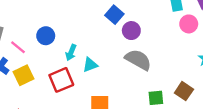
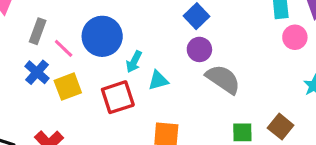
purple circle: (131, 31) -> (199, 49), moved
blue circle: (46, 36) -> (102, 36), size x1.6

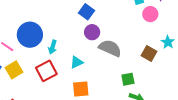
cyan triangle: (158, 80) -> (77, 62), moved
brown square: (281, 127) -> (149, 54), moved

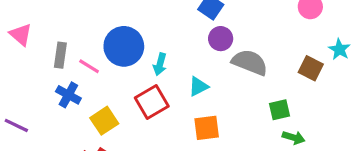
yellow square: (14, 70) -> (104, 121), moved

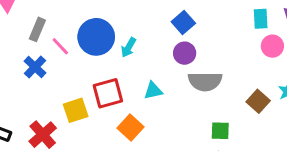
gray semicircle: (250, 62) -> (205, 81), turned 144
cyan arrow: (160, 64) -> (129, 47), moved
yellow square: (104, 121) -> (76, 110), moved
orange square: (207, 128) -> (131, 128), moved, turned 35

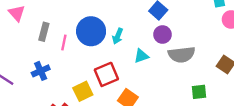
pink line: (60, 46) -> (64, 43), turned 63
blue cross: (35, 67) -> (41, 71), moved, turned 30
cyan triangle: (153, 91) -> (141, 56), moved

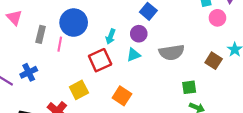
blue circle: (91, 31) -> (74, 23), moved
purple circle: (162, 35) -> (139, 34), moved
blue cross: (41, 71) -> (29, 72), moved
red square: (106, 74) -> (100, 60), moved

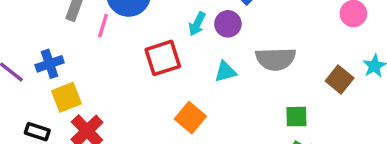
cyan arrow: (111, 37) -> (197, 24), moved
cyan triangle: (134, 55) -> (225, 72), moved
yellow square: (79, 90) -> (67, 97), moved

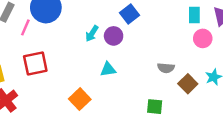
red square: (163, 58) -> (35, 63), moved
gray semicircle: (276, 59) -> (166, 68), moved, size x0.6

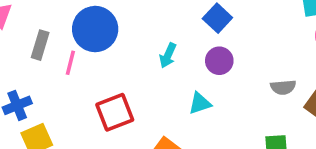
purple circle: (114, 36) -> (219, 61), moved
red square: (35, 63) -> (115, 112), moved

